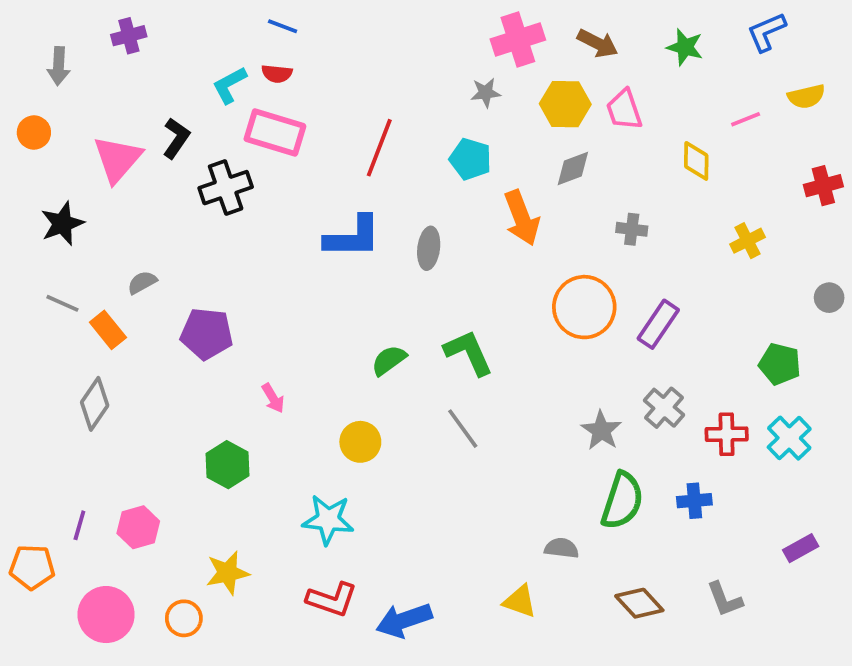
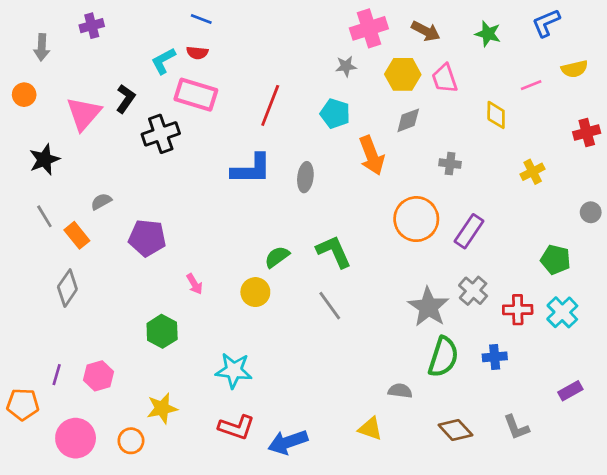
gray line: (62, 303) -> (44, 216), turned 35
gray star: (601, 430) -> (428, 307), size x1.4
yellow circle: (360, 442) -> (255, 292), moved

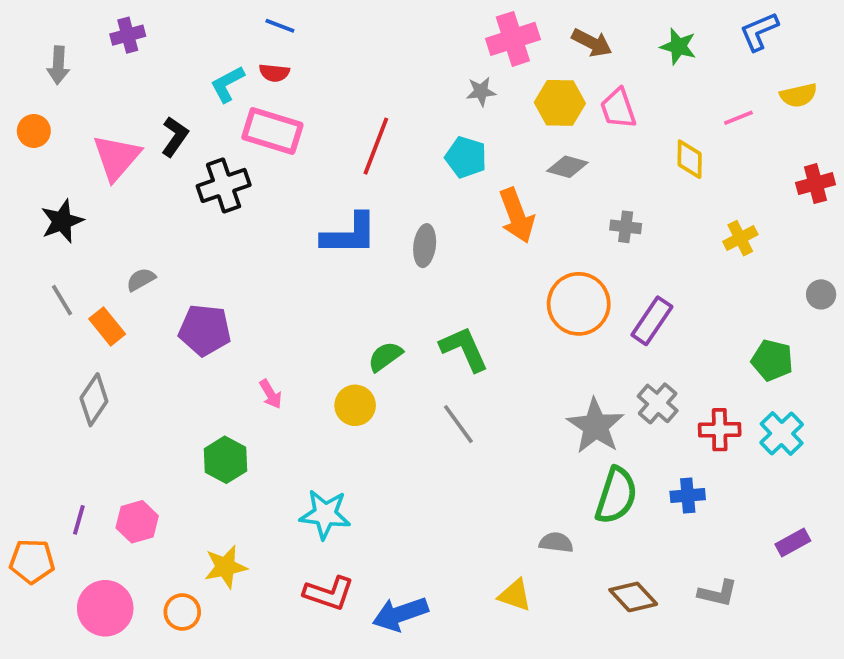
gray diamond: (408, 120) -> (567, 167), turned 36
gray L-shape: (516, 427) -> (718, 593), turned -56

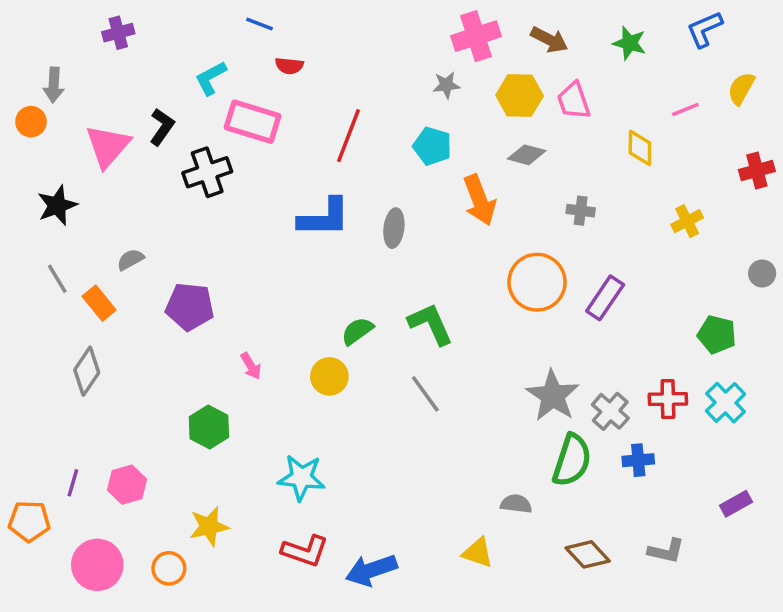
gray arrow: (58, 65) -> (54, 85), moved
red semicircle: (274, 73) -> (289, 66), moved
yellow semicircle: (799, 95) -> (741, 88), turned 132
gray cross: (658, 403) -> (610, 411), moved

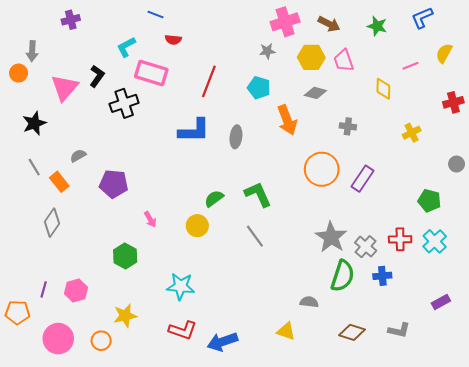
brown diamond: (588, 554) -> (352, 332), turned -30

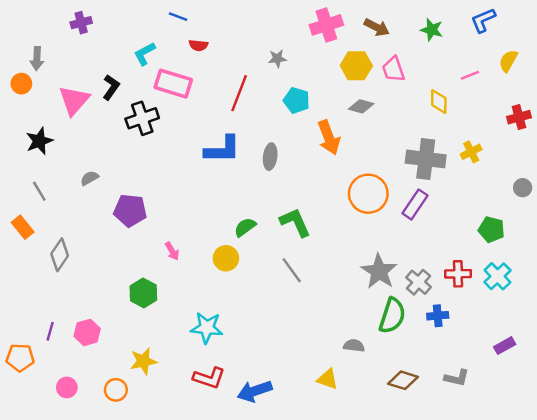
gray star: (267, 51) -> (277, 58), moved
gray cross: (348, 126) -> (426, 159), moved, size x2.0
orange rectangle: (59, 182) -> (23, 227), moved
pink circle: (58, 339) -> (67, 387), size x0.6

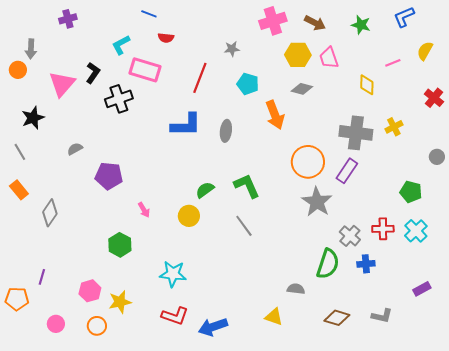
red cross: (519, 117) -> (434, 98), turned -36
gray line: (39, 191) -> (20, 152), moved
gray star: (379, 271) -> (317, 202), moved
pink hexagon: (87, 332) -> (90, 291), moved

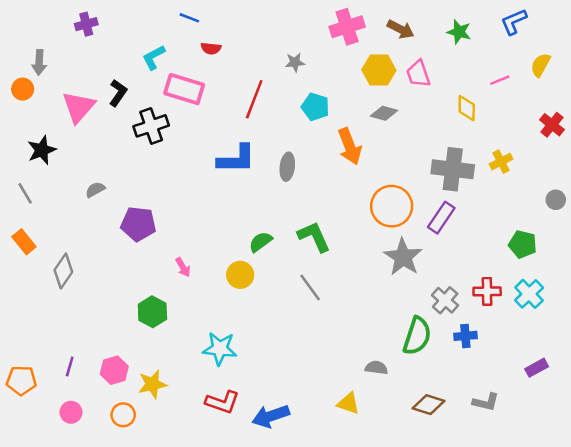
purple line: (42, 277) -> (70, 366), moved

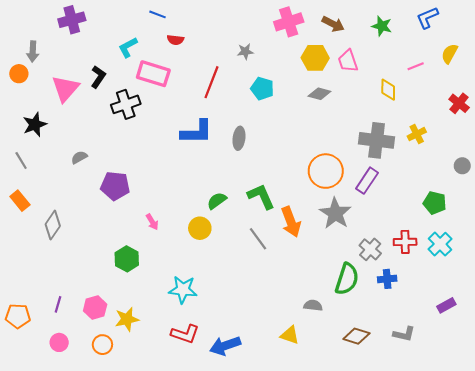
purple cross: (86, 24) -> (72, 20), size x1.4
orange arrow: (350, 146) -> (291, 222), moved

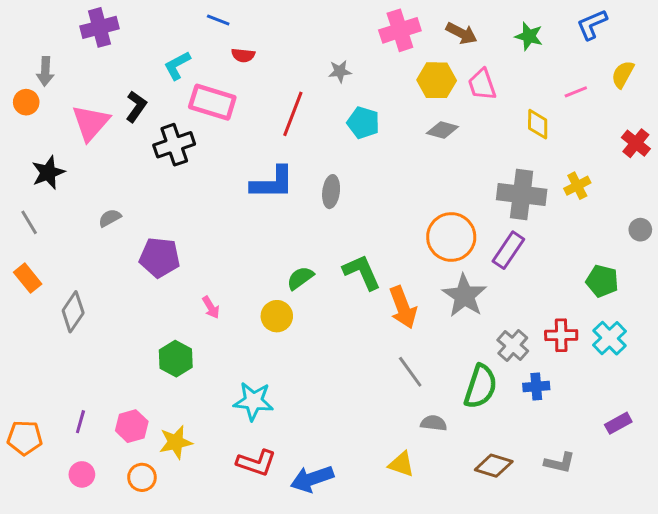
gray line: (258, 239) -> (410, 372), moved

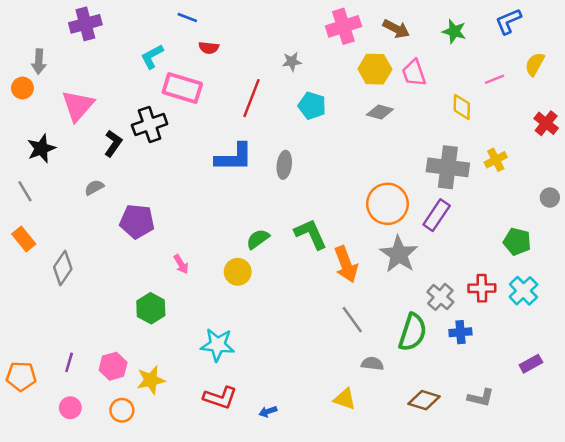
black L-shape: (136, 107) -> (113, 143), moved
blue arrow: (312, 479) -> (268, 412), size x0.5

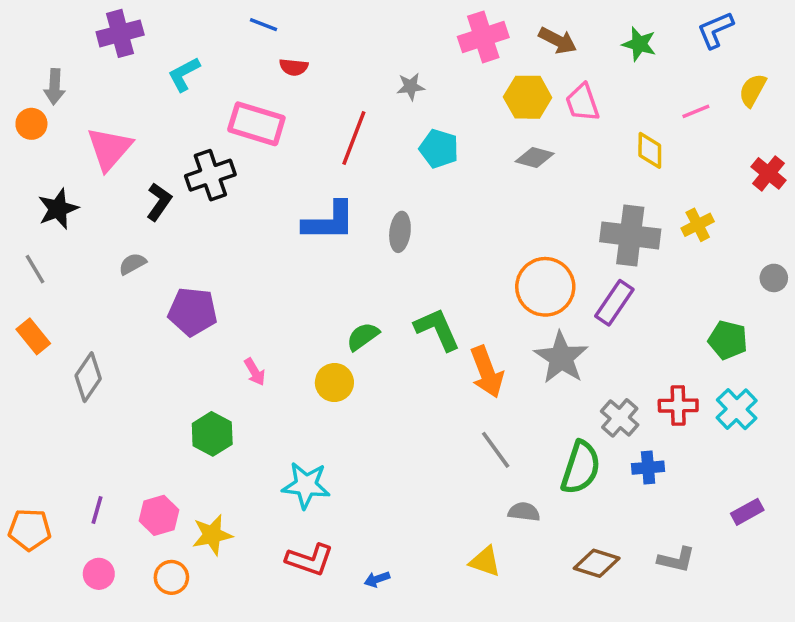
cyan L-shape: (152, 57) -> (184, 74), moved

